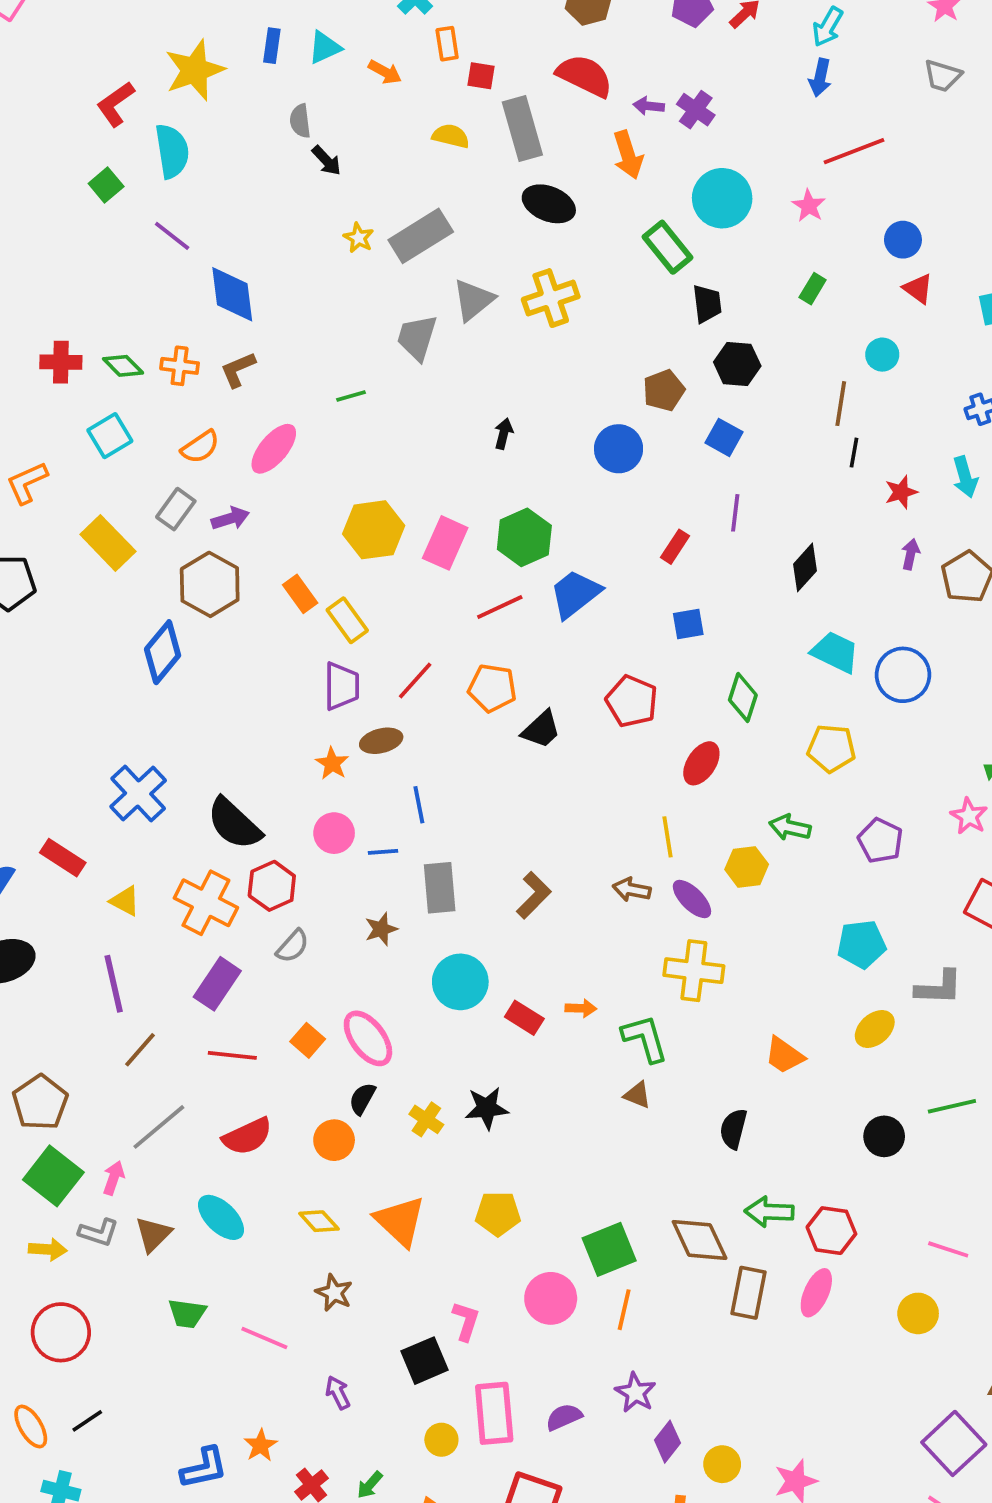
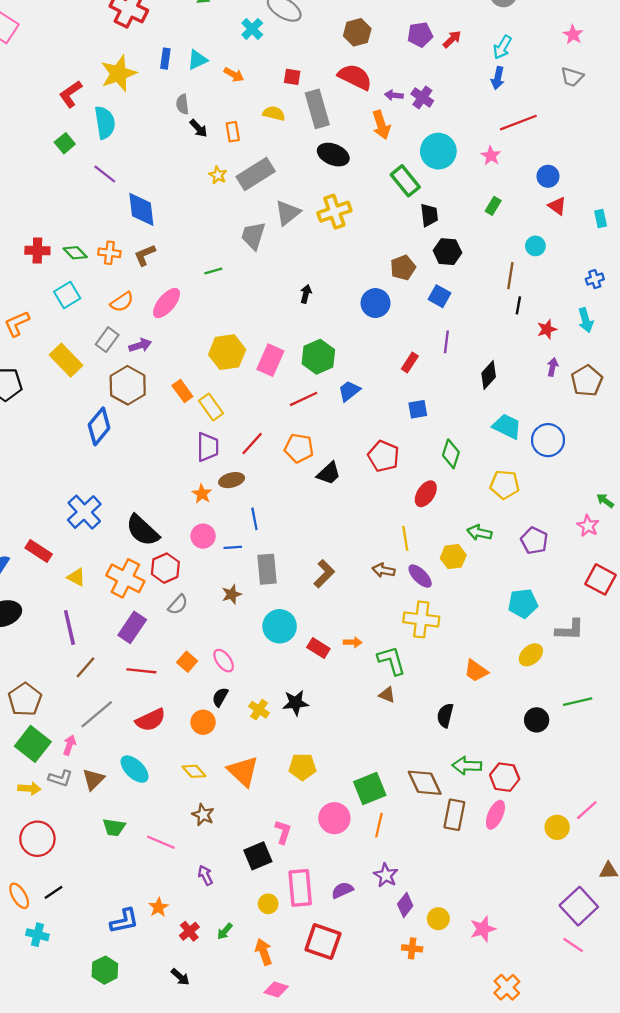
orange rectangle: (447, 44) -> (233, 132), moved
blue trapezoid: (575, 594) -> (349, 391), size x0.7
pink ellipse: (368, 1038) -> (224, 661), size x0.7
pink line: (948, 1249) -> (587, 810), moved, turned -60

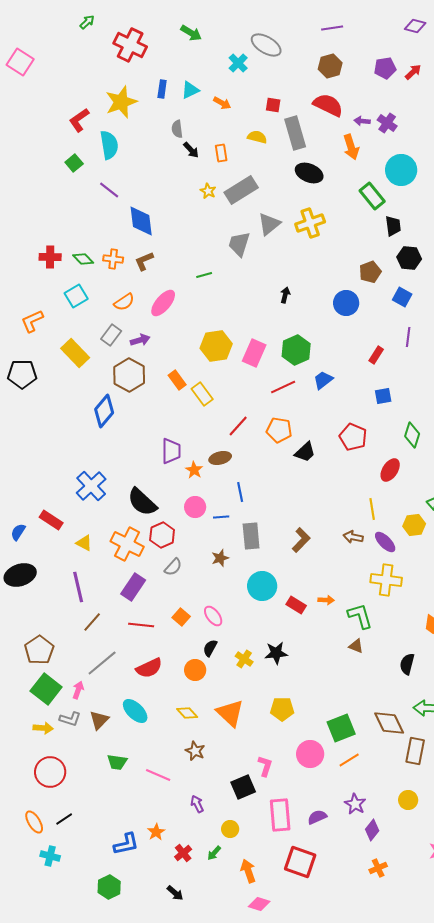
purple trapezoid: (208, 447) -> (171, 451), moved
orange line: (379, 825) -> (349, 760), turned 45
yellow circle: (268, 904) -> (230, 829), moved
yellow circle: (438, 919) -> (408, 800), moved
orange cross: (412, 948) -> (378, 868), turned -30

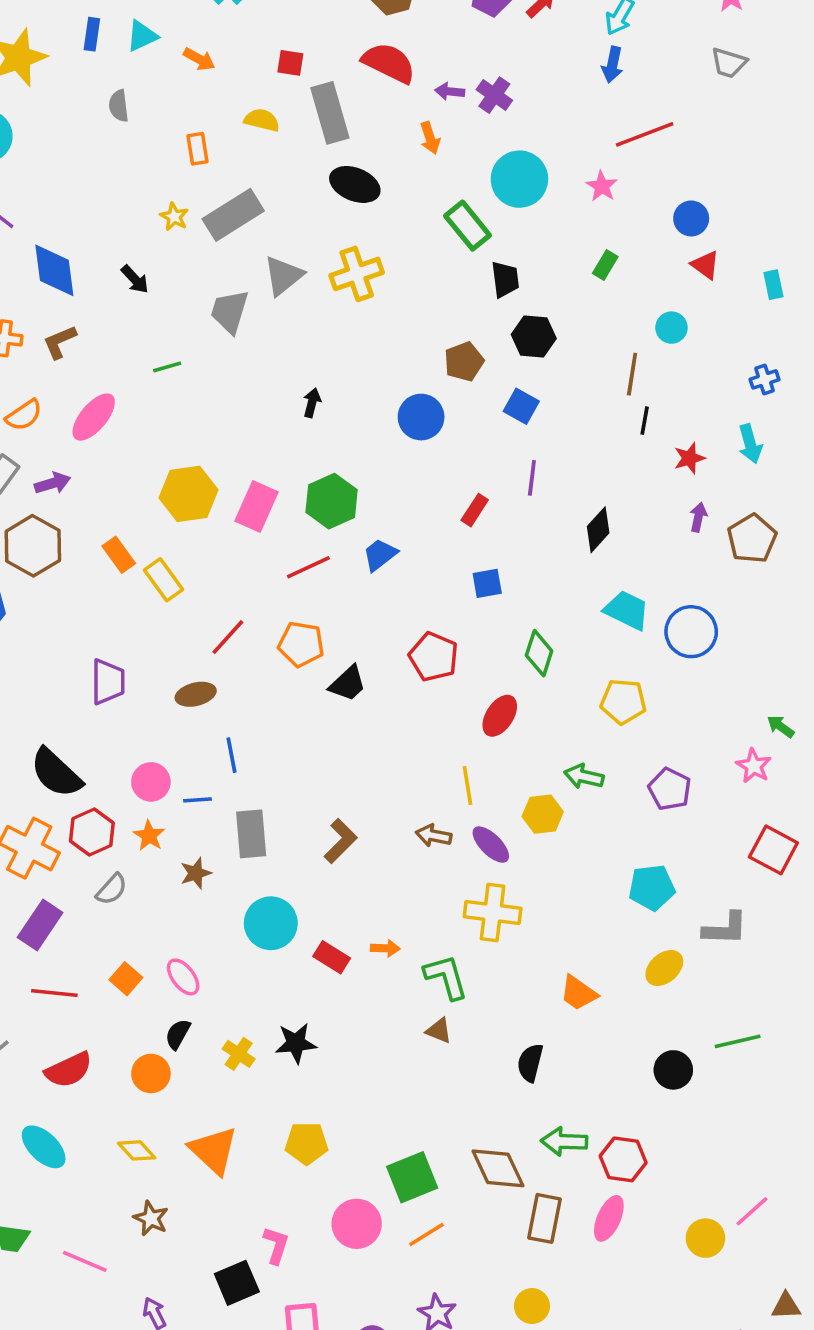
orange arrow: (351, 147) -> (430, 138), size x0.7
black arrow: (191, 150) -> (135, 279), moved
orange star: (194, 470) -> (149, 836), moved

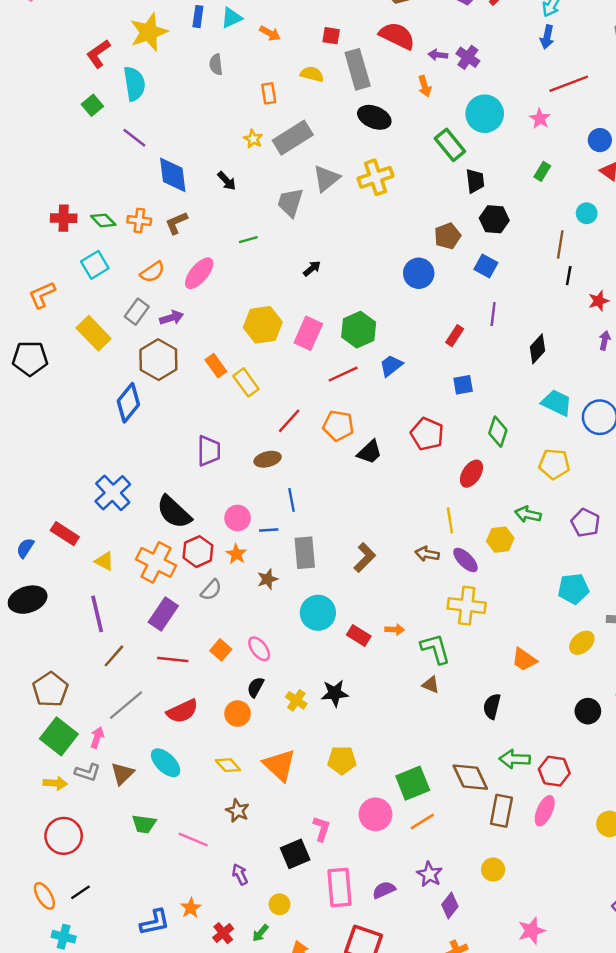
black arrow: (312, 403) -> (312, 268), moved, turned 36

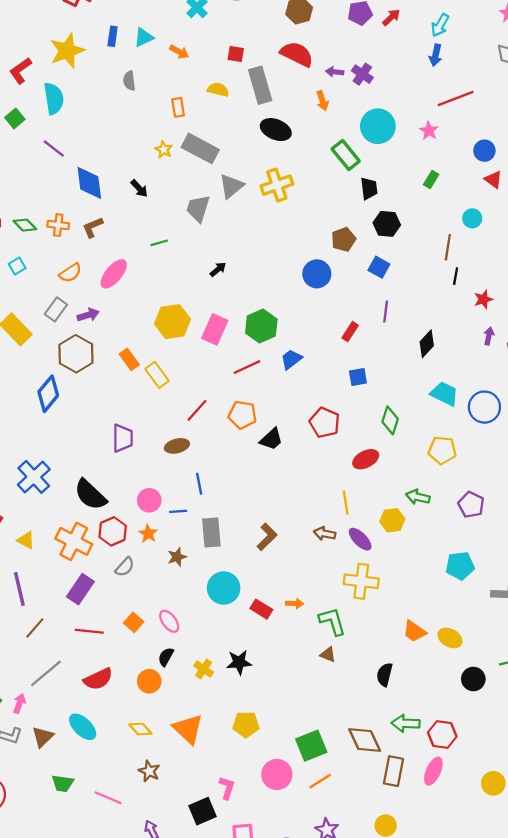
gray rectangle: (293, 138) -> (200, 148), turned 60
cyan square: (95, 265) -> (17, 266), size x0.7
red ellipse: (471, 474) -> (366, 459), turned 30
yellow ellipse: (582, 643) -> (450, 638), moved, turned 70

